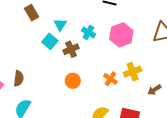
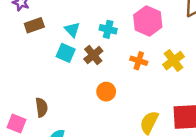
brown rectangle: (32, 13) -> (34, 25), turned -63
orange cross: (110, 79) -> (139, 61), moved

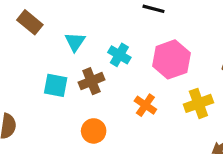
brown rectangle: (34, 25) -> (30, 22), turned 42
cyan square: (66, 53) -> (56, 85), moved, turned -30
yellow cross: (173, 61) -> (198, 103), moved

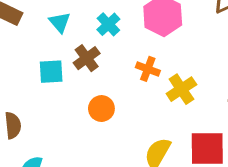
cyan cross: (119, 55) -> (108, 24), turned 30
yellow cross: (198, 103) -> (181, 89), moved

